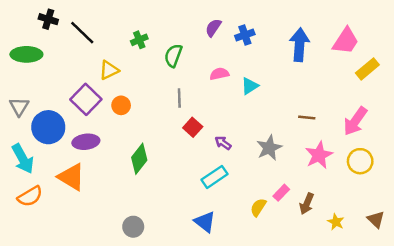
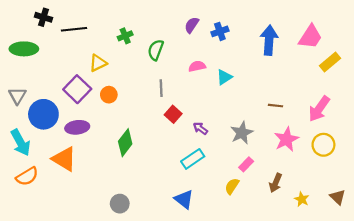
black line: (82, 33) -> (74, 29), turned -50
pink rectangle: (281, 193) -> (246, 164), moved

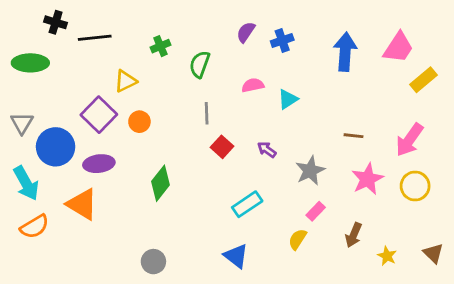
purple arrow: (200, 128) -> (267, 150), moved

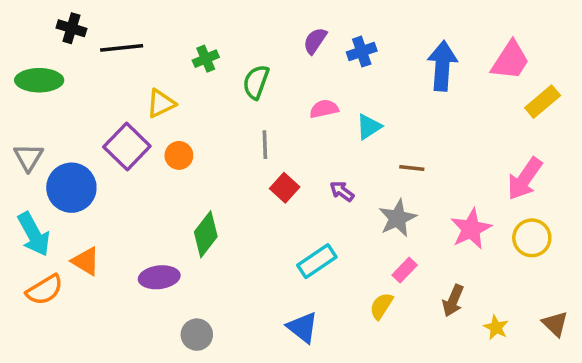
brown line: (354, 136) -> (412, 168), moved
purple ellipse: (99, 164) -> (159, 277), moved
orange triangle: (82, 204) -> (86, 261), moved, size x0.7

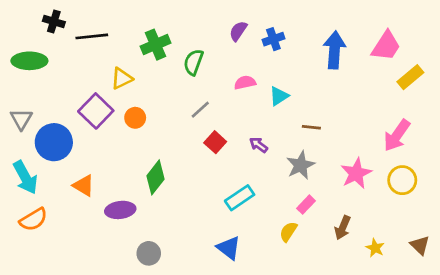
green cross: (206, 59) -> (156, 45), size x1.5
gray line: (265, 145) -> (200, 110), turned 50
orange triangle: (86, 261) -> (84, 186), moved

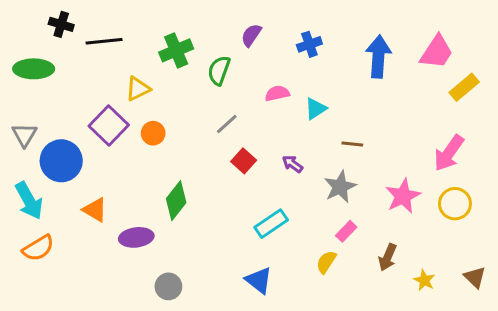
purple semicircle: (238, 31) -> (251, 35), moved

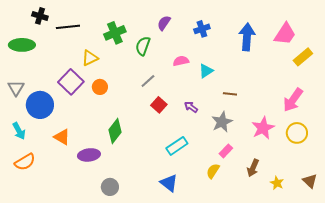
cyan arrow: (29, 201) -> (19, 131), size x0.7

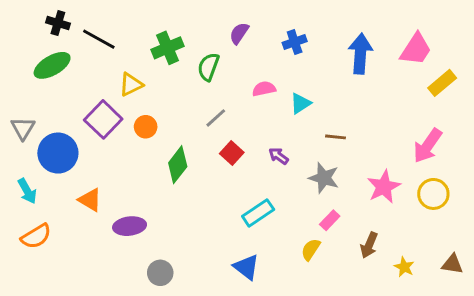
black line: (68, 27) -> (99, 39), turned 35
green ellipse: (22, 45) -> (52, 65), moved, turned -30
gray star: (222, 122) -> (324, 178), turned -30
green diamond: (115, 131) -> (178, 165), moved
brown triangle: (310, 181) -> (452, 264), turned -35

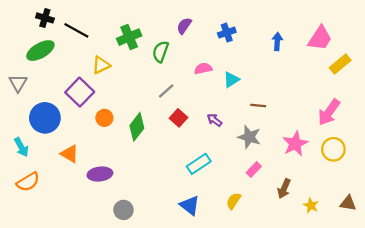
blue arrow: (360, 54) -> (277, 42), size x0.6
orange circle: (146, 127) -> (104, 118), moved
gray triangle: (23, 128) -> (18, 83), moved
yellow semicircle: (311, 249) -> (233, 201), moved

